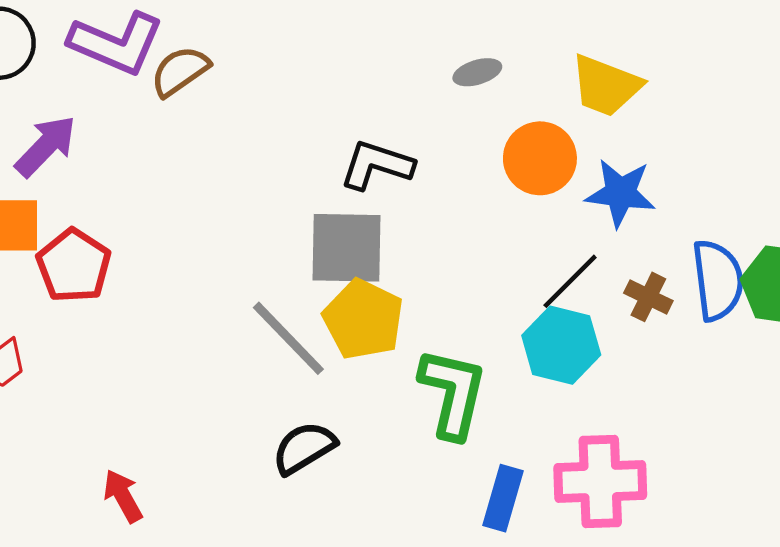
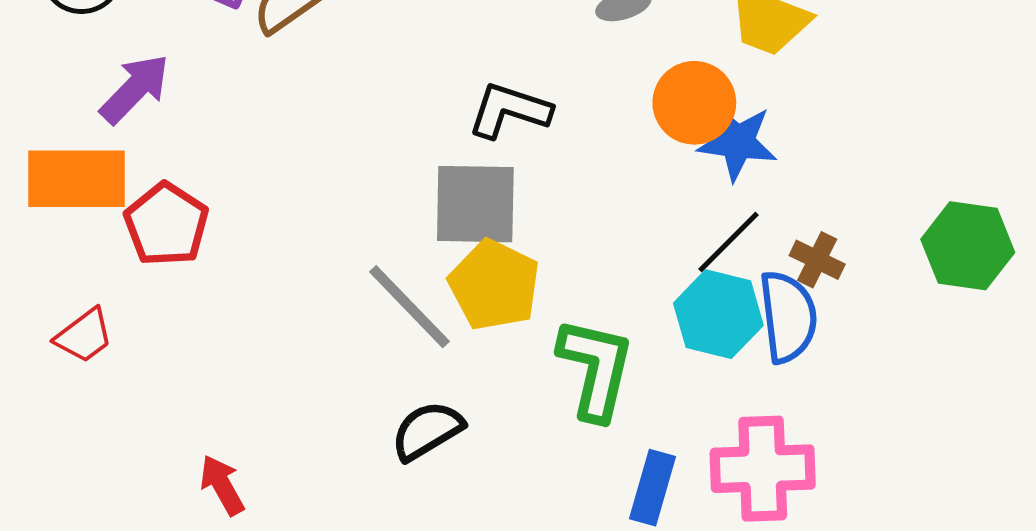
blue star: (620, 193) -> (737, 142), moved
blue semicircle: (718, 280) -> (788, 317), moved

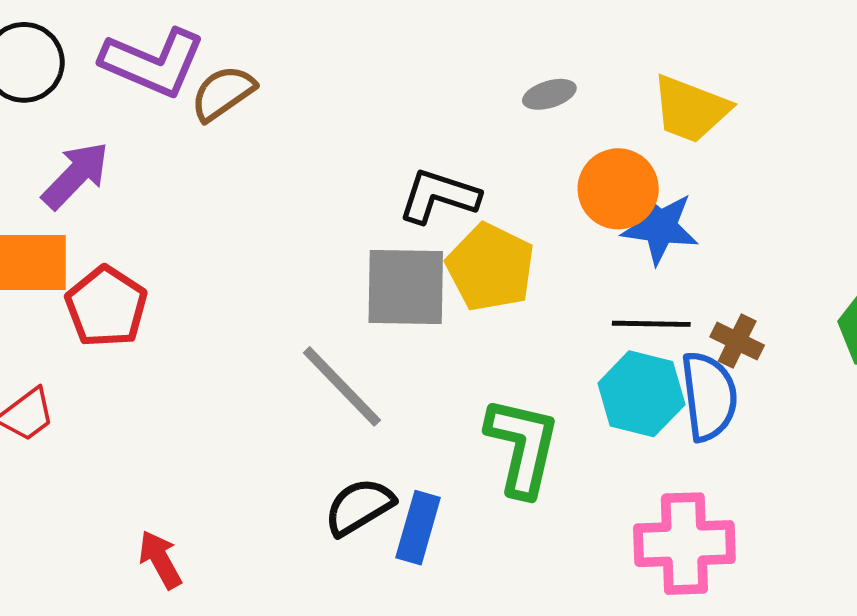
black line: (728, 242) -> (651, 324), turned 46
yellow pentagon: (494, 285) -> (490, 267), moved
blue rectangle: (653, 488) -> (418, 528), moved

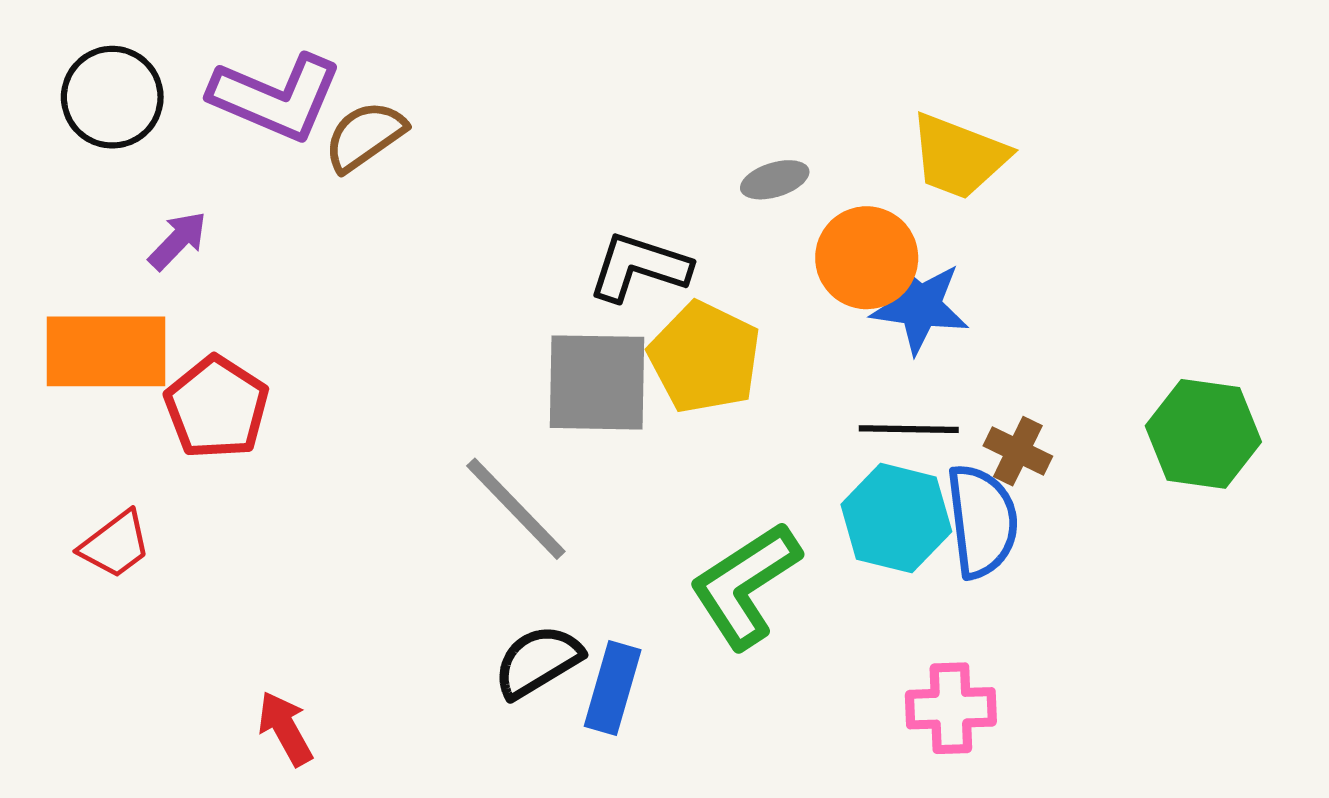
gray ellipse: (549, 94) -> (775, 180), moved
purple arrow: (76, 175) -> (178, 241), size x0.7
green L-shape: (522, 447) -> (745, 585), turned -136
pink cross: (684, 544) -> (951, 708), size x0.7

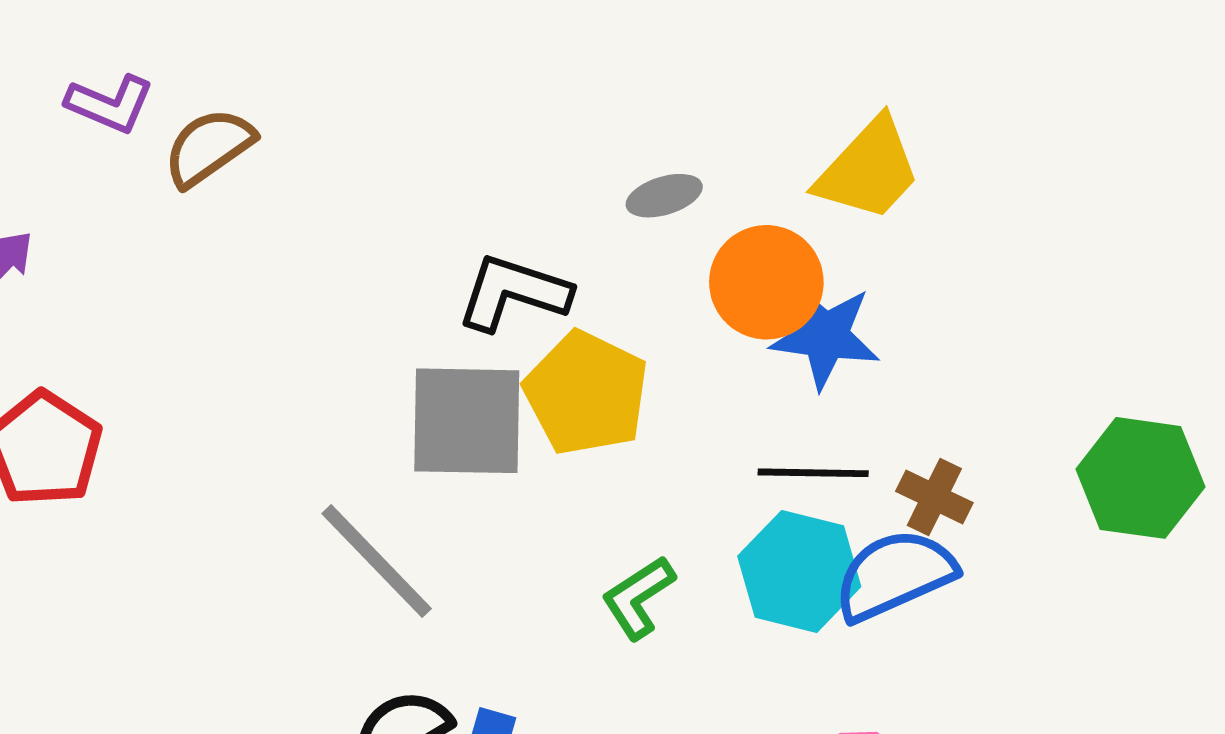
purple L-shape: (276, 97) -> (110, 104), size x0.6
yellow trapezoid: (959, 156) -> (869, 170), turned -68
blue semicircle: (982, 521) -> (895, 575), turned -107
green L-shape: (745, 585) -> (638, 597), moved, size x0.6

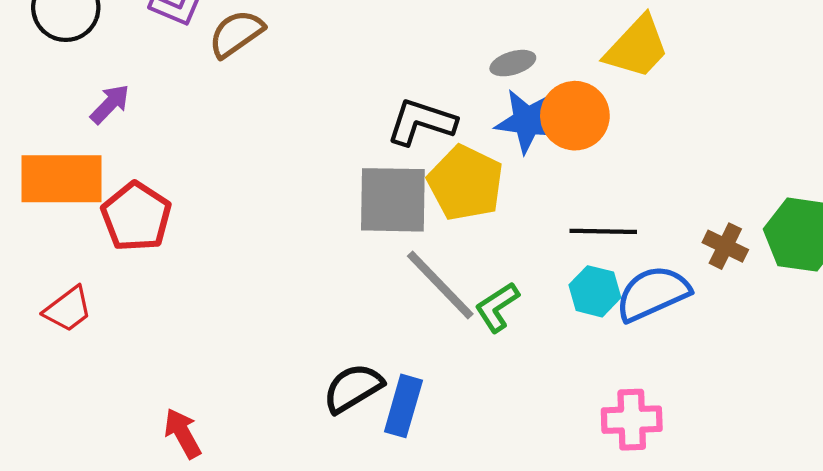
blue star: (825, 336) -> (528, 121), moved
brown cross: (934, 497) -> (725, 246), moved
gray line: (377, 561) -> (440, 285), moved
cyan hexagon: (799, 571) -> (595, 291), size x0.7

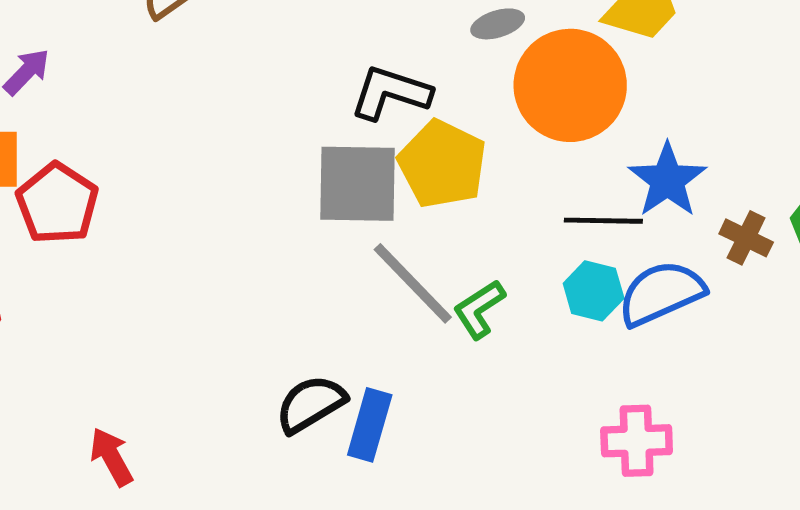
orange circle: (575, 116) -> (570, 85), size x1.4
blue star: (528, 121) -> (667, 180), moved, turned 30

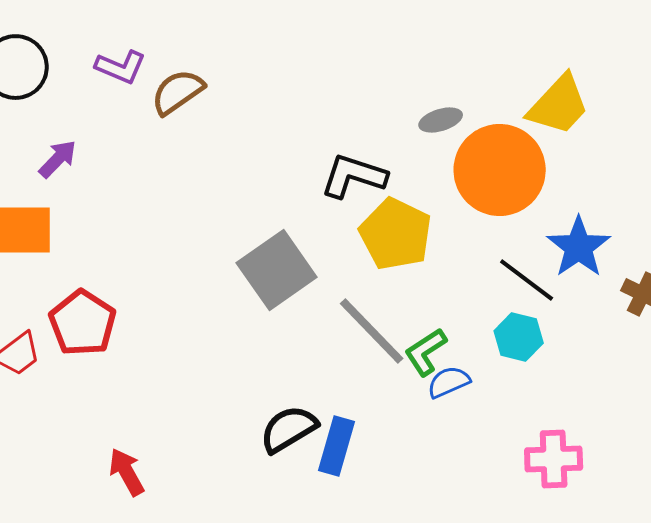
gray square: (357, 184) -> (277, 270), moved, turned -36
red pentagon: (57, 203) -> (83, 323), moved
black line: (603, 221) -> (527, 280), turned 36
blue semicircle: (661, 293) -> (449, 382), moved, size x0.6

